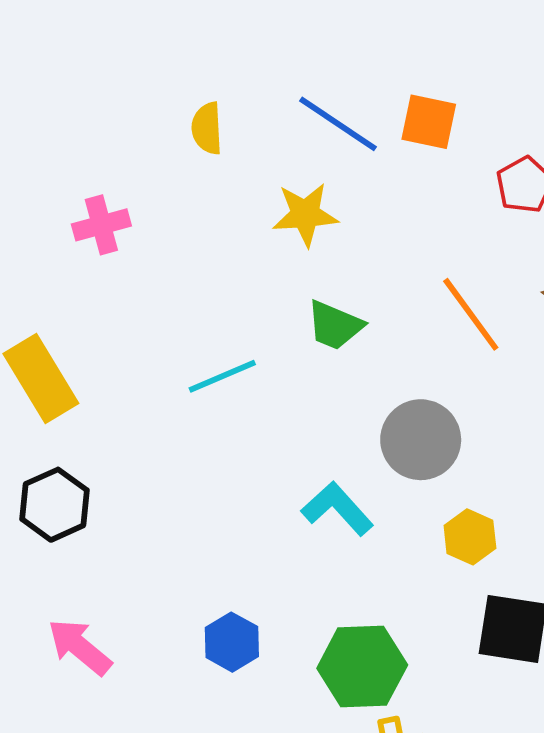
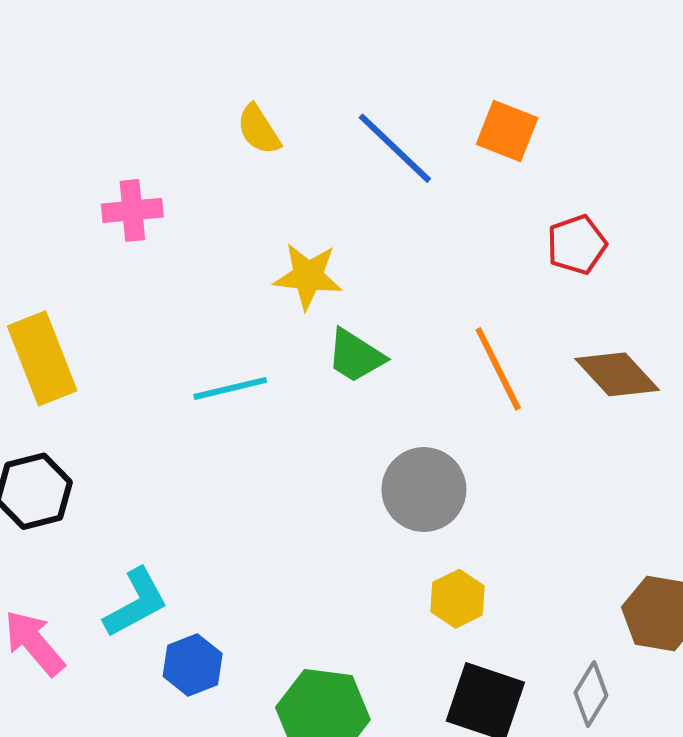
orange square: (429, 122) -> (507, 131), moved
yellow semicircle: (207, 128) -> (259, 130), turned -39
yellow star: (305, 214) -> (308, 276), moved
cyan L-shape: (337, 509) -> (136, 603), moved, turned 94

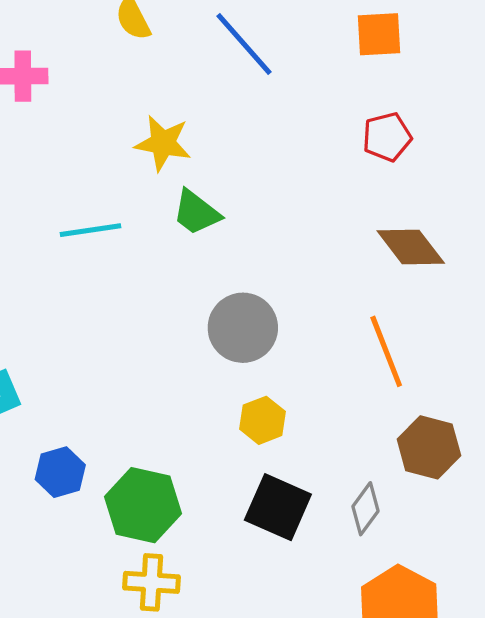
orange square: (507, 131) -> (379, 34), moved, turned -30
orange line: (498, 369) -> (386, 351), moved
blue hexagon: (193, 665) -> (60, 472), moved

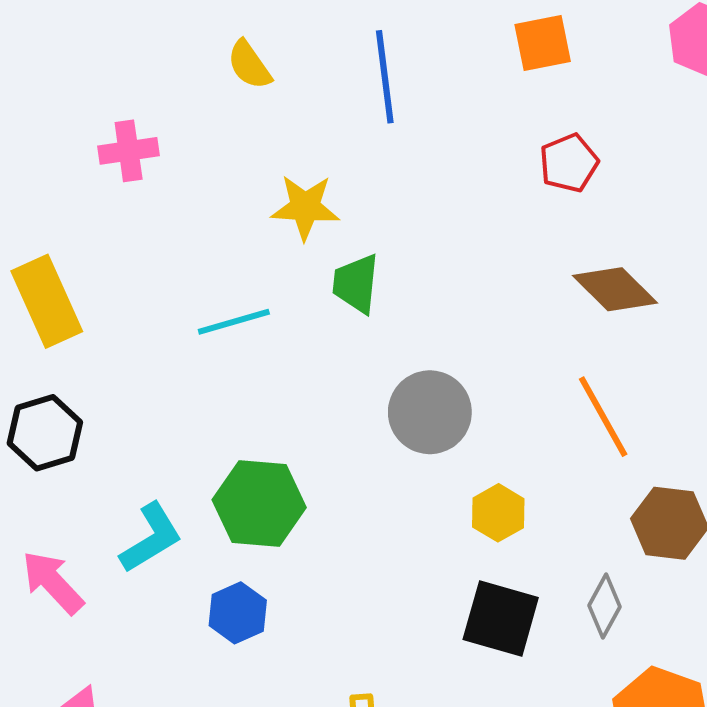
blue line: (244, 44) -> (385, 77), turned 42
green trapezoid: (196, 212) -> (356, 284), turned 66
yellow hexagon: (262, 420) -> (498, 513), moved
green hexagon: (143, 505) -> (259, 504), moved

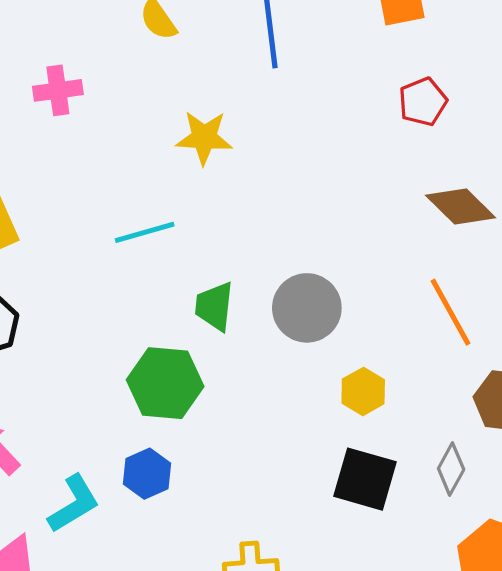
green trapezoid: (356, 284) -> (214, 306), moved
cyan L-shape: (151, 538) -> (74, 504), moved

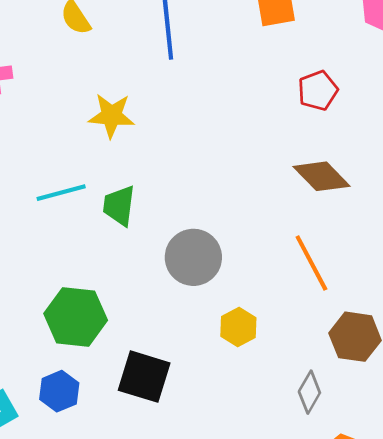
red pentagon: (423, 102) -> (318, 91), moved
green trapezoid: (214, 306) -> (119, 206), moved
black square: (365, 479) -> (144, 377), moved

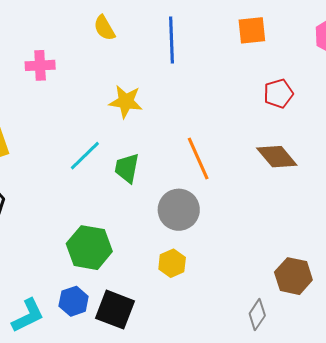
cyan line: (61, 193) -> (85, 156), turned -33
orange line: (311, 263) -> (198, 158), moved
yellow hexagon: (238, 327) -> (172, 263), moved
black square: (144, 377) -> (115, 310), moved

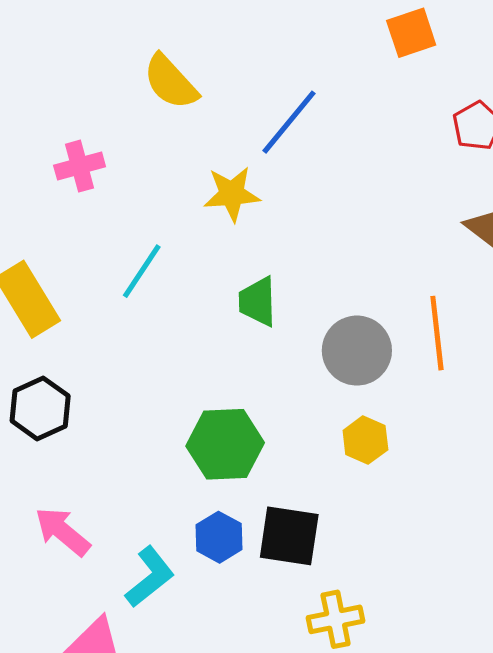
yellow semicircle: (104, 28) -> (170, 82), size x1.4
blue line: (171, 40) -> (289, 122), moved, turned 54
cyan line: (85, 156) -> (142, 271), moved
orange line: (198, 158) -> (437, 333), moved, turned 30

